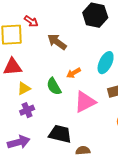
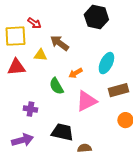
yellow triangle: (24, 88) -> (40, 55), moved, turned 32
purple cross: (27, 110) -> (30, 109), turned 32

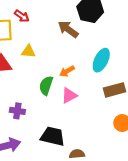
brown arrow: (59, 43) -> (68, 29), moved
green semicircle: (56, 86) -> (46, 86), turned 48
pink triangle: (86, 101) -> (69, 95), moved, size x0.7

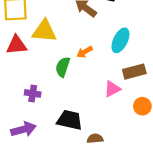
yellow triangle: (28, 51) -> (44, 31), size x1.6
pink triangle: (69, 95) -> (112, 89), moved

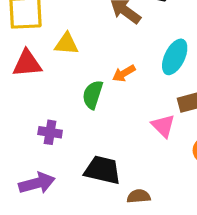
yellow triangle: (44, 31) -> (66, 44), size x0.7
pink triangle: (112, 89) -> (163, 126), turned -48

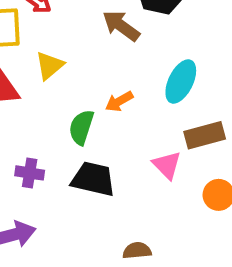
yellow triangle: (66, 44) -> (50, 66), turned -45
black trapezoid: (103, 170) -> (93, 179), moved

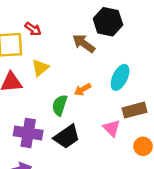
purple cross: (30, 173) -> (28, 133), size x1.6
black trapezoid: (93, 179) -> (67, 137), turned 132

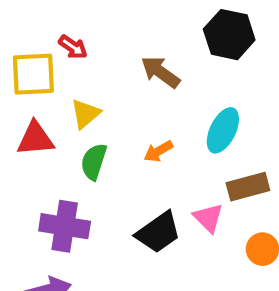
black hexagon: (108, 22) -> (229, 35), moved
green semicircle: (60, 105) -> (94, 162), moved
black trapezoid: (67, 137) -> (158, 232), moved

